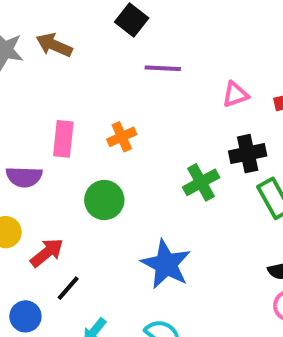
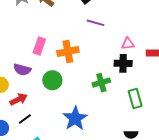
orange cross: (122, 137) -> (68, 52), size x1.5
black cross: (248, 154) -> (123, 63), moved
purple semicircle: (24, 177) -> (22, 70), moved

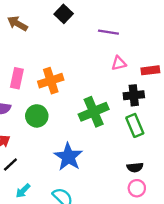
purple line: (96, 23) -> (108, 32), moved
black cross: (123, 63) -> (134, 95), moved
green cross: (101, 83) -> (94, 112), size x1.4

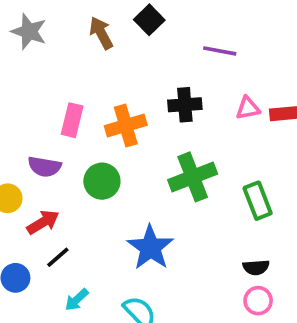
brown arrow: (17, 24) -> (101, 33), moved, turned 30
pink triangle: (119, 63) -> (248, 108), moved
black cross: (134, 95) -> (185, 105), moved

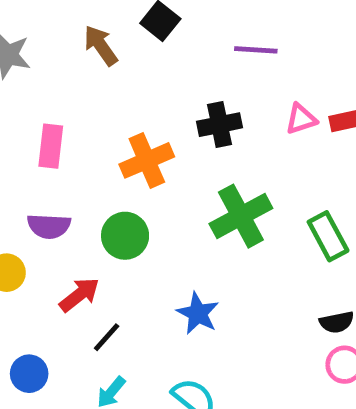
pink rectangle: (72, 120) -> (51, 146), moved
red arrow: (43, 222) -> (79, 295), moved
blue star: (150, 248) -> (198, 313), size x0.7
black line: (58, 257) -> (107, 337), moved

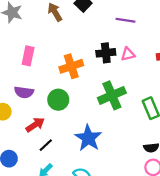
pink triangle: (301, 119) -> (128, 54), moved
blue star: (198, 313) -> (88, 138), size x1.4

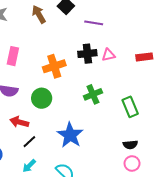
purple line: (125, 20) -> (94, 23), moved
green cross: (112, 95) -> (93, 94), size x0.7
red arrow: (35, 125) -> (19, 122), turned -132

